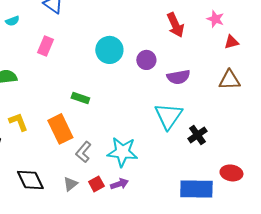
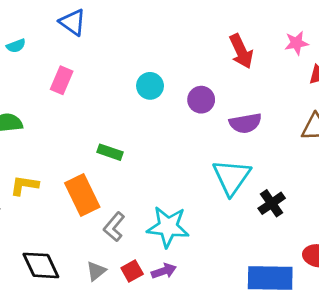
pink star: (215, 19) -> (296, 43), turned -30
cyan circle: (109, 50) -> (150, 86), size x0.7
yellow L-shape: (18, 122) -> (24, 185), turned -60

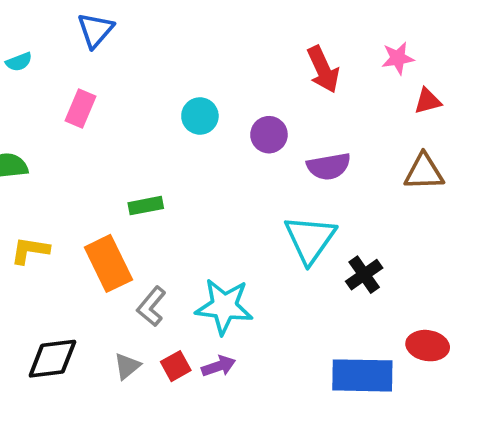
blue triangle: (73, 22) -> (95, 30), turned 36
green rectangle: (110, 152) -> (146, 206), turned -30
black diamond: (41, 265) -> (52, 359), turned -72

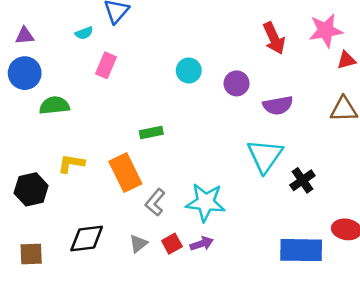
pink star: (398, 58) -> (326, 30), size x1.5
cyan semicircle: (19, 62) -> (84, 33), moved

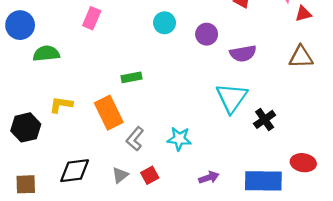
cyan star: (206, 202) -> (179, 139), size x0.7
purple arrow: (202, 244) -> (209, 177), moved

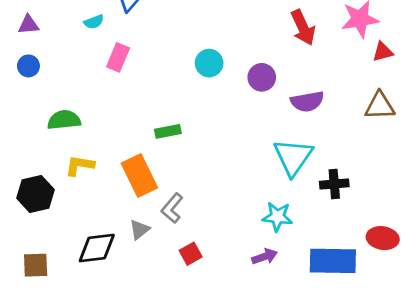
blue circle: (20, 25) -> (28, 66), size x0.6
green semicircle: (46, 53) -> (64, 120), moved
black cross: (265, 119) -> (334, 184), turned 30
cyan star: (179, 139) -> (277, 217), moved
gray triangle: (120, 175) -> (139, 230), moved

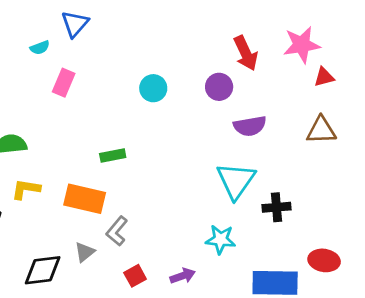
purple circle: (262, 77) -> (219, 87), moved
orange rectangle: (139, 175) -> (85, 199), turned -51
purple arrow: (265, 257) -> (183, 276), moved

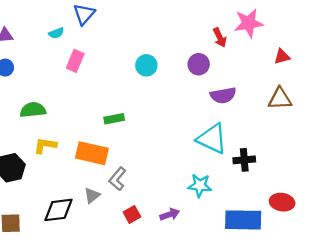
pink star: (302, 45) -> (249, 23), moved
red arrow: (246, 53) -> (220, 38), size x0.7
cyan triangle: (236, 181) -> (212, 139), turned -40

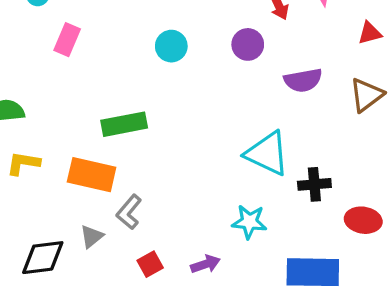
purple semicircle: (223, 95) -> (303, 80), moved
brown triangle: (280, 99) -> (366, 95), turned -35
green rectangle: (114, 119) -> (124, 124), size x1.5
red ellipse: (282, 202) -> (363, 220), moved

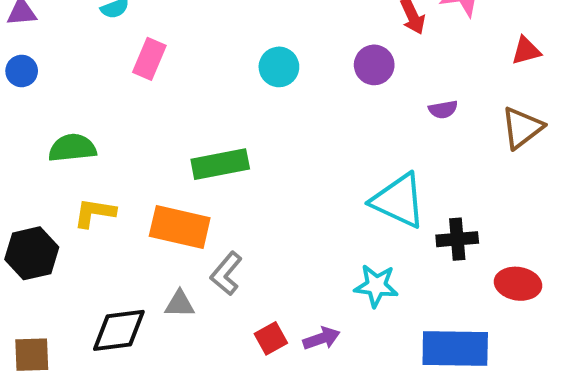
purple semicircle: (303, 80) -> (443, 109), size x0.6
gray triangle: (92, 236) -> (180, 304), turned 40
red square: (150, 264) -> (271, 338), moved

